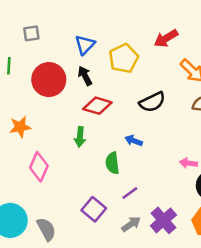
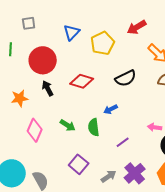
black arrow: (85, 76) -> (48, 88), moved
green arrow: (80, 137) -> (68, 125), moved, turned -63
blue arrow: (134, 141) -> (111, 109), turned -48
purple line: (130, 193) -> (123, 142), moved

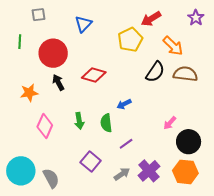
yellow pentagon: (103, 43) -> (130, 40), moved
black semicircle: (126, 78) -> (155, 72), moved, turned -30
green arrow: (68, 125) -> (79, 121), turned 49
pink arrow: (155, 127) -> (170, 123), turned -56
purple line: (123, 142) -> (126, 144), moved

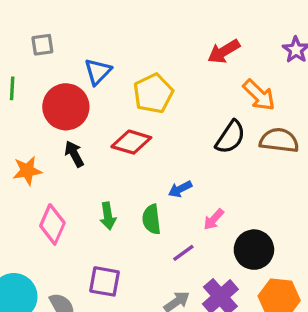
blue triangle: (83, 24) -> (98, 72), moved
yellow pentagon: (130, 40) -> (153, 93), moved
pink arrow: (170, 123) -> (214, 219), moved
black circle: (189, 142) -> (254, 250), moved
purple square: (91, 161) -> (104, 281), moved, turned -30

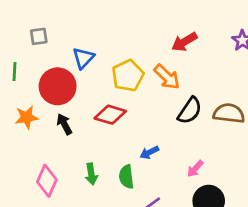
orange arrow: (259, 95) -> (167, 77), moved
orange star: (27, 171) -> (27, 117), moved
pink arrow: (214, 219) -> (195, 169), moved

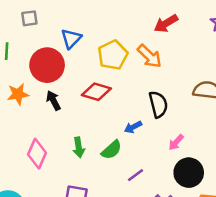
black semicircle: (190, 111) -> (158, 104), moved, turned -48
green semicircle: (126, 177) -> (112, 150), turned -125

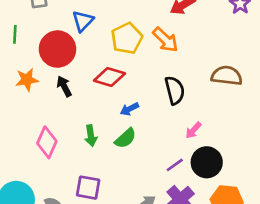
blue arrow: (133, 127) -> (129, 109), moved
purple line: (136, 175) -> (175, 165), moved

